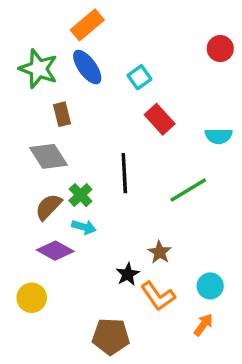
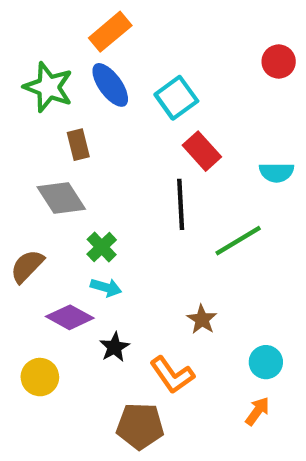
cyan square: (139, 77) -> (176, 98), size x1.4
black line: (124, 173) -> (181, 204), moved
brown semicircle: (48, 207) -> (27, 266), moved
black star: (128, 274) -> (114, 347), moved
orange L-shape: (158, 296) -> (172, 375), moved

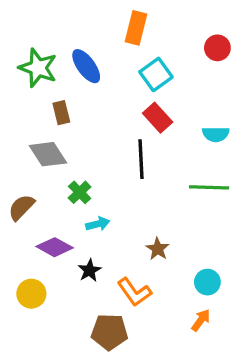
orange rectangle: (110, 32) -> (136, 28), moved, turned -36
cyan square: (176, 98) -> (156, 74), moved
green line: (238, 241) -> (209, 187), moved, turned 33
cyan arrow: (106, 288) -> (98, 224), moved, turned -30

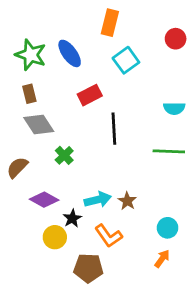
brown rectangle: (61, 113) -> (29, 94), moved
red rectangle: (158, 118) -> (90, 95), moved, turned -75
cyan arrow: (98, 224) -> (98, 200), moved, size x1.4
yellow circle: (31, 294) -> (55, 237), moved

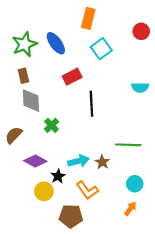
green star: (31, 55) -> (24, 44), turned 30
gray diamond: (39, 125) -> (31, 101), turned 30
green line: (169, 151) -> (128, 145), moved

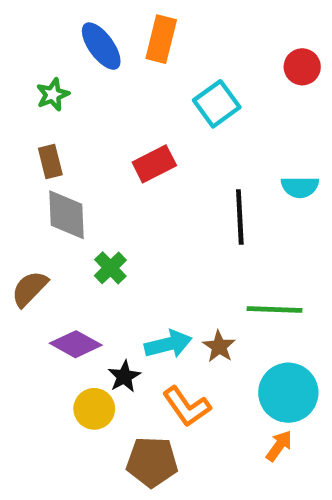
orange rectangle: (88, 18) -> (161, 39), moved
blue ellipse: (56, 43) -> (101, 46), moved
green star: (24, 44) -> (53, 95), size x0.6
black line: (91, 104) -> (240, 217), moved
cyan circle: (135, 184) -> (288, 393), size x1.6

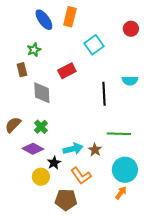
green star: (53, 95) -> (34, 50), moved
gray diamond: (67, 215) -> (42, 93), moved
green cross: (110, 268) -> (41, 127), moved

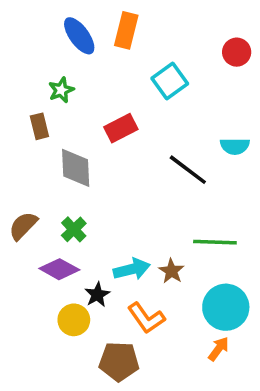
black line: (104, 94) -> (188, 170), turned -50

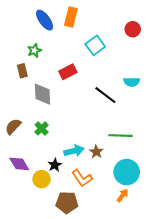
purple diamond: (59, 269) -> (19, 164), moved, turned 30

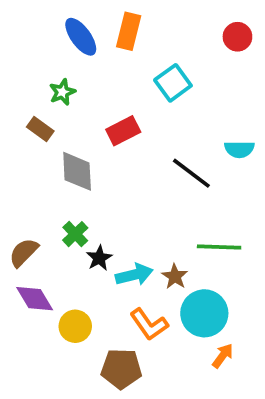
red circle: (133, 29) -> (237, 37), moved
brown rectangle: (22, 71) -> (40, 129), turned -40
brown semicircle: (13, 126) -> (24, 252), moved
black star: (55, 165) -> (99, 258), moved
cyan circle: (127, 172) -> (204, 313), moved

